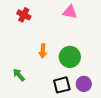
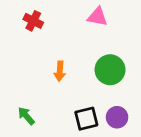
green circle: (70, 57) -> (110, 70), moved
green arrow: (19, 75) -> (26, 116), moved

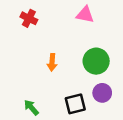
green arrow: (26, 116) -> (31, 108), moved
purple circle: (117, 117) -> (102, 93), moved

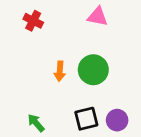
green circle: (96, 61) -> (93, 70), moved
purple circle: (102, 93) -> (117, 120), moved

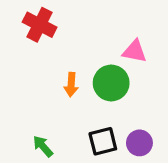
pink triangle: (97, 17) -> (134, 51), moved
red cross: (33, 21) -> (40, 25), size x1.4

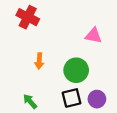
green circle: (111, 83) -> (76, 70), moved
orange arrow: (71, 85) -> (39, 61), moved

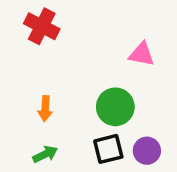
orange arrow: (39, 61) -> (45, 109), moved
green arrow: (30, 101) -> (45, 154), turned 105

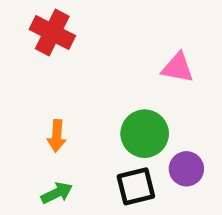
purple circle: (147, 151) -> (186, 169), moved

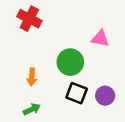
green circle: (145, 134) -> (70, 62), moved
black square: (136, 186) -> (77, 93), moved, turned 35

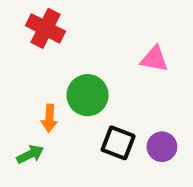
green circle: (70, 62) -> (88, 95), moved
green arrow: (32, 109) -> (30, 154), moved

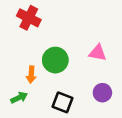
pink triangle: (154, 59) -> (98, 53), moved
black square: (118, 143) -> (63, 102), moved

